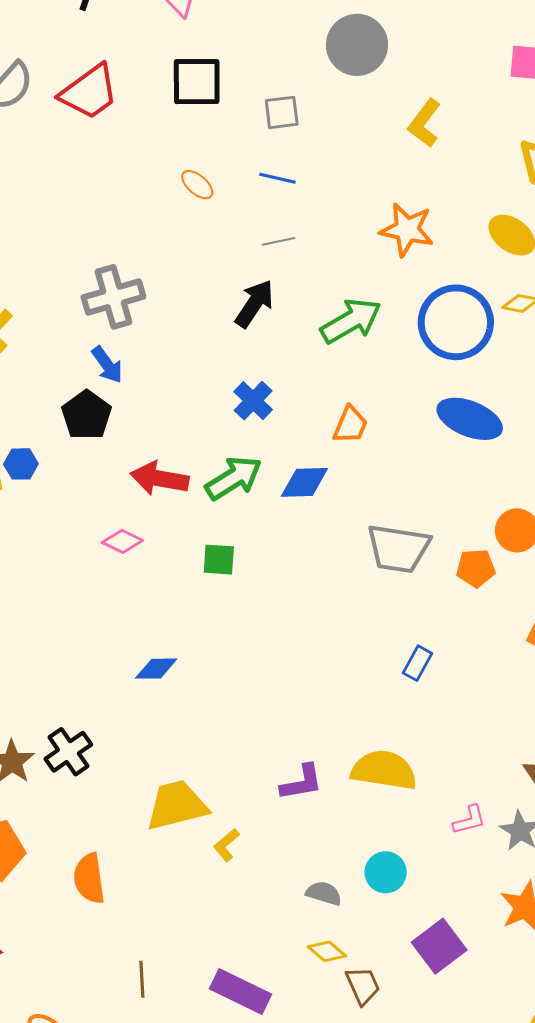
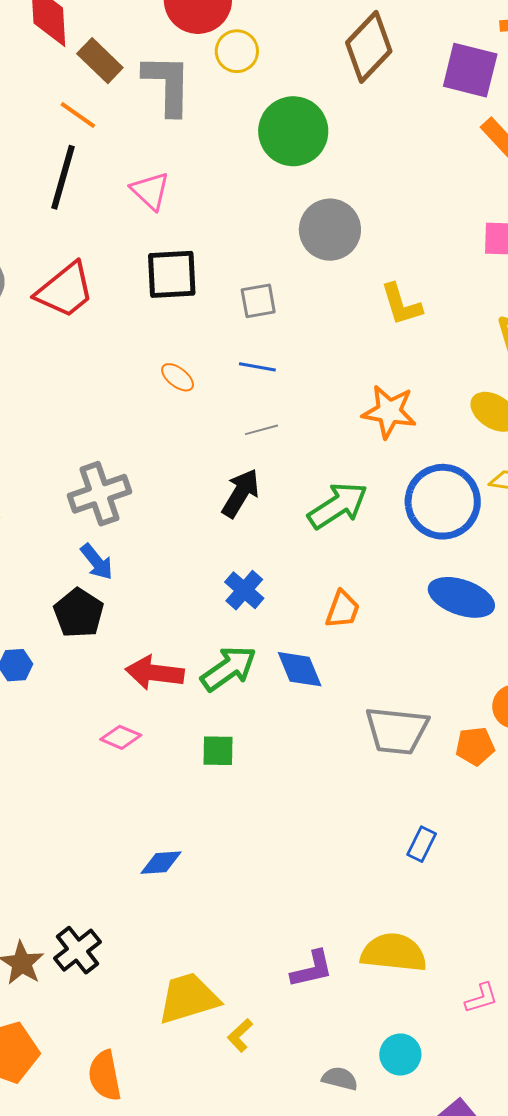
yellow L-shape: (424, 123) -> (401, 304), turned -51
blue diamond: (304, 482) -> (300, 669), turned 72

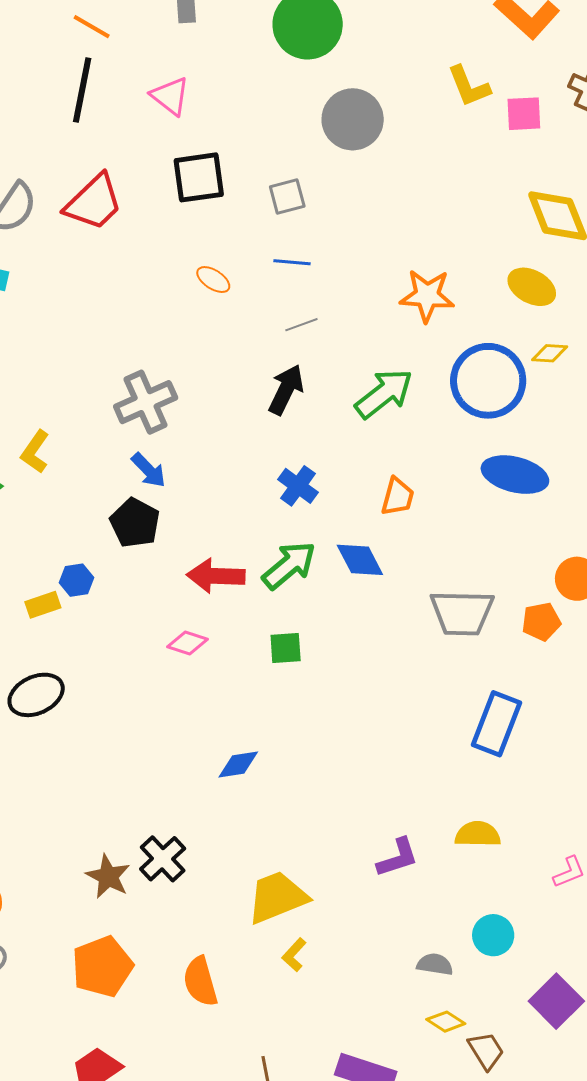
yellow L-shape: (401, 304) -> (469, 86), moved
blue rectangle: (422, 844) -> (496, 724), size x1.8
yellow semicircle: (394, 953) -> (478, 834), size x0.7
yellow L-shape: (240, 1035) -> (294, 955), moved

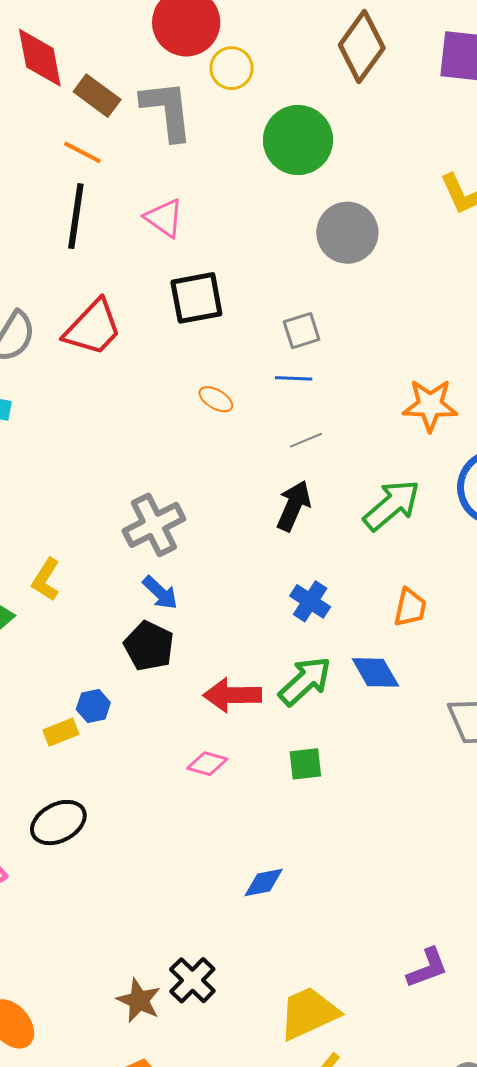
gray square: (287, 196) -> (302, 331), moved

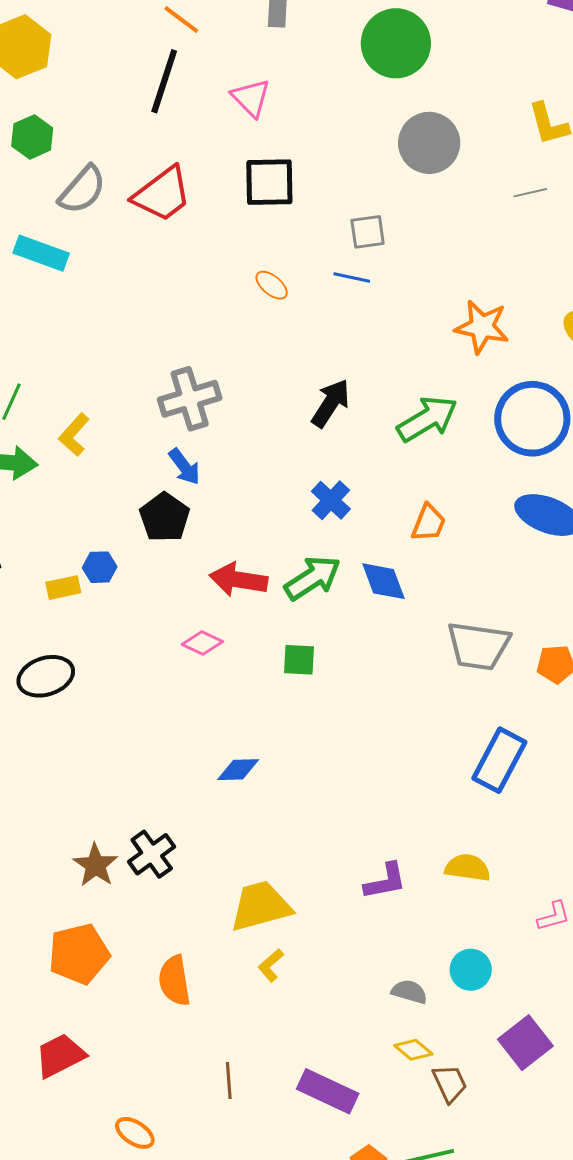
gray line: (306, 440) -> (530, 193), moved

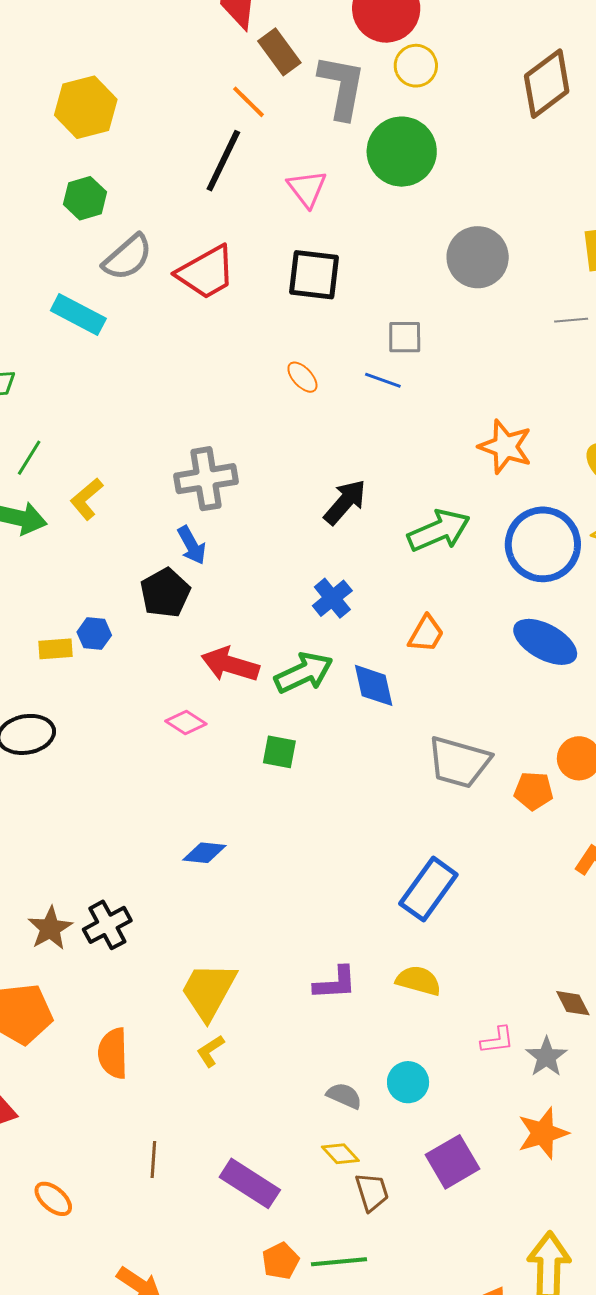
green circle: (396, 43) -> (402, 152), moved
blue rectangle: (499, 760) -> (428, 889), moved
yellow trapezoid: (261, 906) -> (209, 991), turned -54

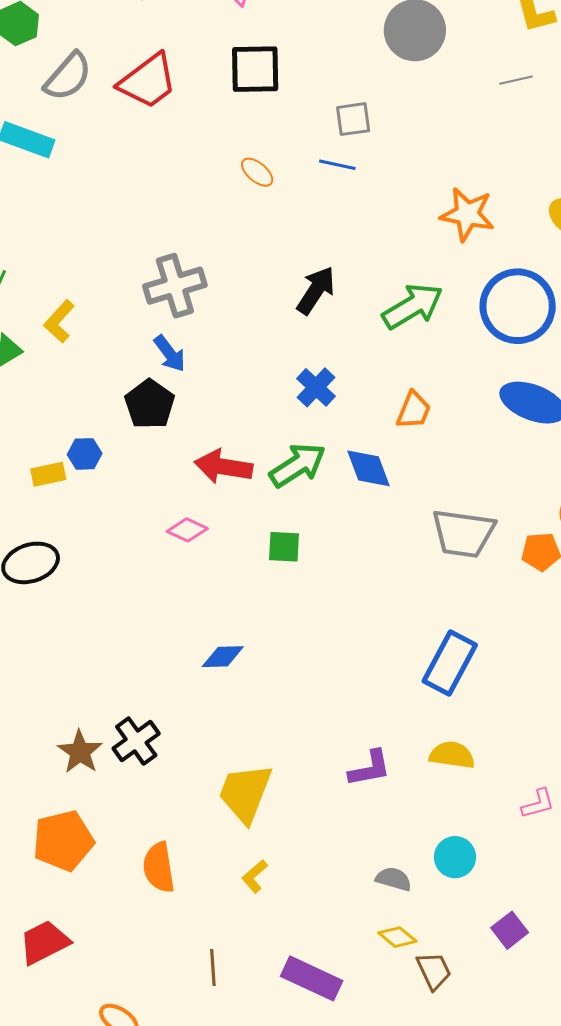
yellow L-shape: (210, 1051) -> (255, 876), moved
purple square: (452, 1162) -> (510, 930), size x0.7

